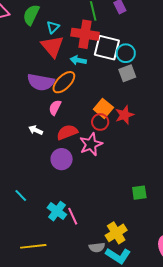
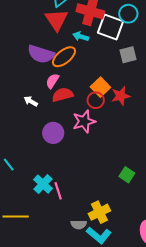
cyan circle: (126, 53) -> (128, 14), moved
red semicircle: (67, 132) -> (63, 95), moved
green square: (139, 193) -> (127, 175), turned 35

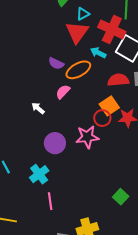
purple semicircle: (41, 54) -> (56, 63), size x0.6
red semicircle: (63, 95) -> (118, 80), moved
cyan cross: (43, 184) -> (39, 174), moved

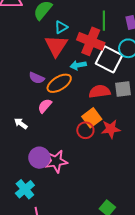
cyan arrow: (98, 53) -> (78, 65), turned -35
pink star: (87, 137) -> (56, 161), moved

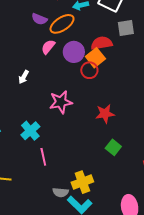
red semicircle: (100, 92) -> (102, 43), moved
white arrow: (21, 123) -> (24, 77), moved, turned -96
red star: (111, 129) -> (105, 114), moved
purple circle: (39, 158) -> (74, 52), moved

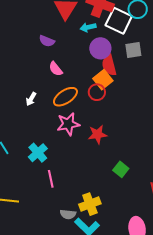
orange ellipse: (62, 24) -> (65, 97), moved
red semicircle: (102, 43) -> (109, 65), turned -95
pink semicircle: (48, 47) -> (56, 69), turned -77
purple circle: (74, 52) -> (100, 48), moved
red star: (105, 114) -> (97, 134), moved

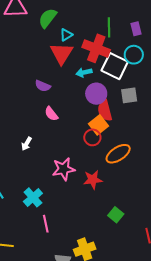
orange ellipse: (65, 97) -> (118, 154), moved

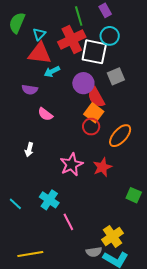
red cross: (96, 48) -> (72, 40), turned -32
red triangle: (62, 53) -> (40, 53), turned -40
cyan arrow: (84, 72) -> (52, 71), moved

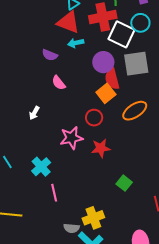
gray square: (116, 76) -> (136, 64), size x1.5
red circle: (91, 127) -> (94, 118), moved
orange ellipse: (120, 136) -> (135, 111), moved

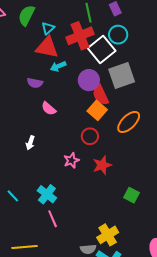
white square: (122, 34) -> (102, 50), turned 36
pink star: (71, 138) -> (71, 160), size x0.7
pink line: (54, 193) -> (53, 219), moved

